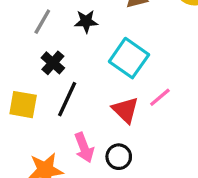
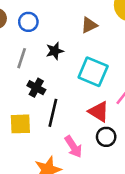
black circle: (119, 157) -> (106, 137), moved

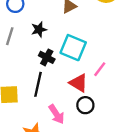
black cross: (36, 88) -> (47, 57), moved

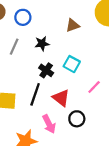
cyan square: (73, 48) -> (72, 64), size x0.7
red triangle: (79, 83) -> (61, 98), moved

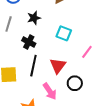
black cross: (46, 70) -> (29, 42), moved
red triangle: (61, 98) -> (58, 66), turned 36

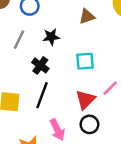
cyan square: (64, 33) -> (85, 61), turned -35
red triangle: (58, 66) -> (85, 100), moved

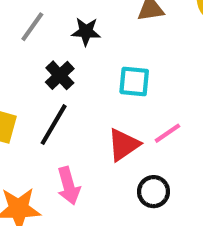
black circle: (89, 124) -> (154, 192), moved

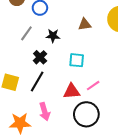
red triangle: (124, 145) -> (72, 91), turned 30
black circle: (154, 192) -> (86, 114), size x1.6

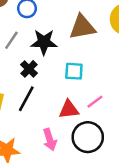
brown triangle: (85, 24) -> (82, 27), size x1.6
black star: (53, 36) -> (44, 42), size x1.5
pink arrow: (45, 112) -> (50, 140), moved

